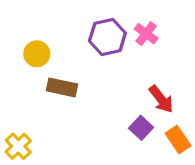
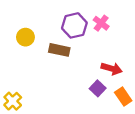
brown rectangle: (62, 87) -> (59, 50), moved
red arrow: (161, 99) -> (112, 69), turned -36

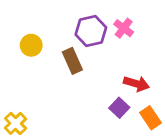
brown rectangle: (59, 50) -> (72, 61), turned 54

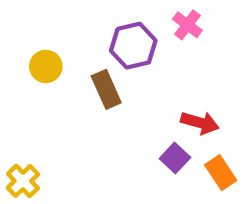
pink cross: (124, 28) -> (187, 25), moved

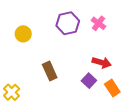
pink cross: (187, 25) -> (99, 23), moved
brown rectangle: (106, 89) -> (50, 71), moved

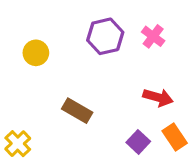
brown rectangle: (50, 71) -> (77, 111), turned -36
purple square: (89, 81) -> (138, 142), moved

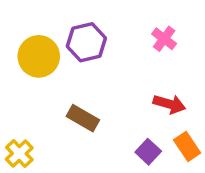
purple hexagon: (105, 36) -> (86, 42), moved
yellow circle: (36, 53) -> (39, 56), size x1.5

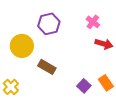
yellow circle: (39, 56) -> (22, 46), moved
red arrow: (169, 104) -> (104, 44), moved

